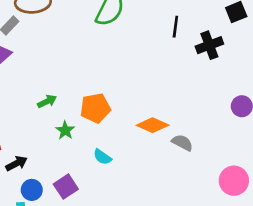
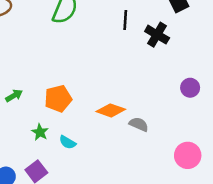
black cross: (209, 45) -> (157, 35), turned -35
green star: (65, 130) -> (40, 132), moved

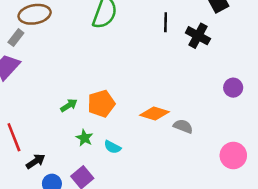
green arrow: (14, 96) -> (69, 105), moved

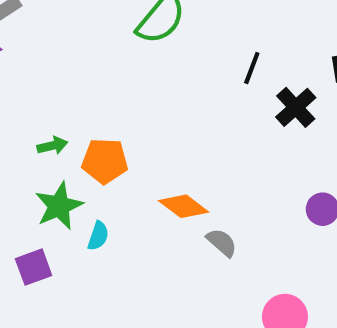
green star: (84, 138) -> (59, 206), size x1.6
cyan semicircle: (112, 147) -> (98, 236), turned -119

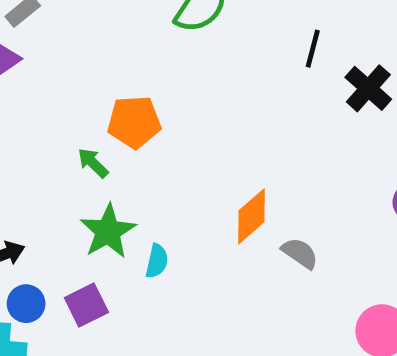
green arrow: (52, 146) -> (93, 163), turned -116
orange pentagon: (105, 161) -> (134, 122), moved
orange diamond: (184, 206) -> (251, 216), turned -72

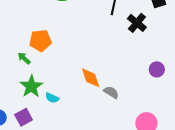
orange diamond: (251, 216) -> (91, 78), turned -65
cyan semicircle: (157, 261) -> (52, 98), turned 104

